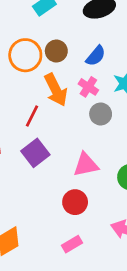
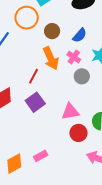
orange circle: (25, 55) -> (27, 18), moved
red circle: (75, 202) -> (78, 133), moved
pink rectangle: (72, 244) -> (41, 156), moved

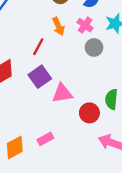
orange arrow: (51, 58) -> (58, 26), size x0.7
pink triangle: (70, 112) -> (62, 93), moved

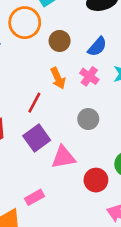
gray circle: (94, 47) -> (88, 119), moved
pink rectangle: (45, 139) -> (35, 197), moved

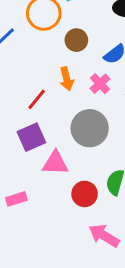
gray circle: (88, 119) -> (90, 128), size x1.6

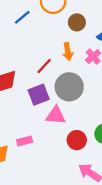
gray circle: (90, 128) -> (69, 87), moved

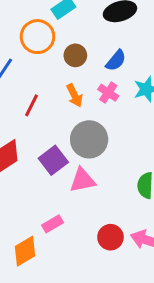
red line: (44, 66) -> (31, 105), moved
red circle: (77, 140) -> (110, 237), moved

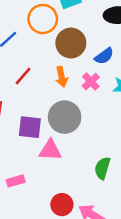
brown circle: (75, 55) -> (71, 43), size x1.5
purple square: (53, 160) -> (30, 127), turned 30

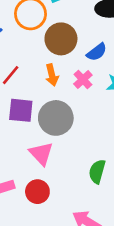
purple square: (30, 127) -> (21, 110), moved
pink triangle: (50, 150) -> (41, 154), turned 45
red circle: (62, 205) -> (37, 192), moved

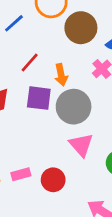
orange arrow: (52, 75) -> (61, 75), moved
pink triangle: (41, 154) -> (81, 145), moved

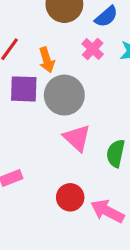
red circle: (53, 180) -> (70, 197), moved

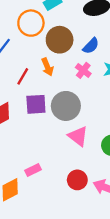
orange arrow: (47, 60) -> (47, 67), moved

